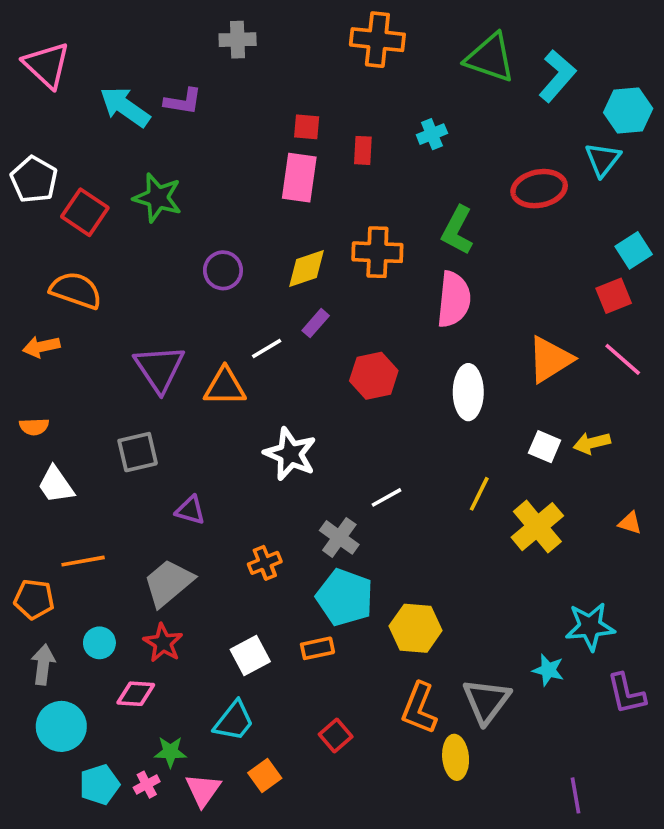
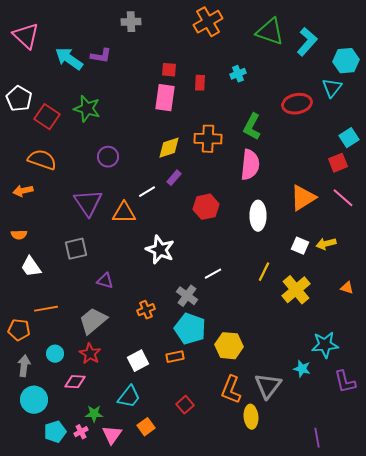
orange cross: (377, 40) -> (208, 22), turned -36
purple circle: (223, 270) -> (108, 157), moved

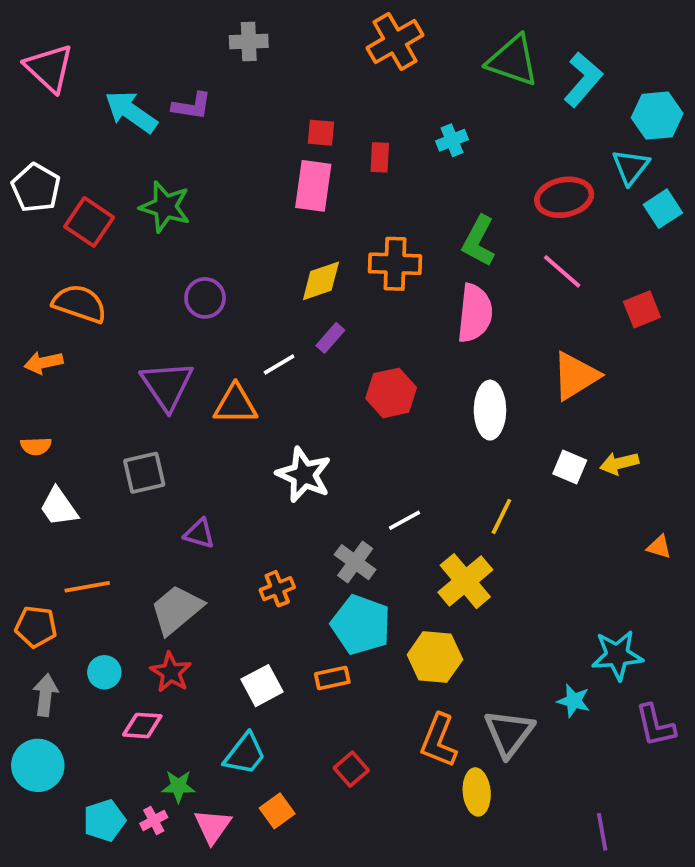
cyan square: (349, 138) -> (663, 209), moved
pink line: (343, 198) -> (562, 271), moved
yellow cross: (296, 290) -> (465, 581), moved
cyan circle: (34, 400) -> (38, 765), moved

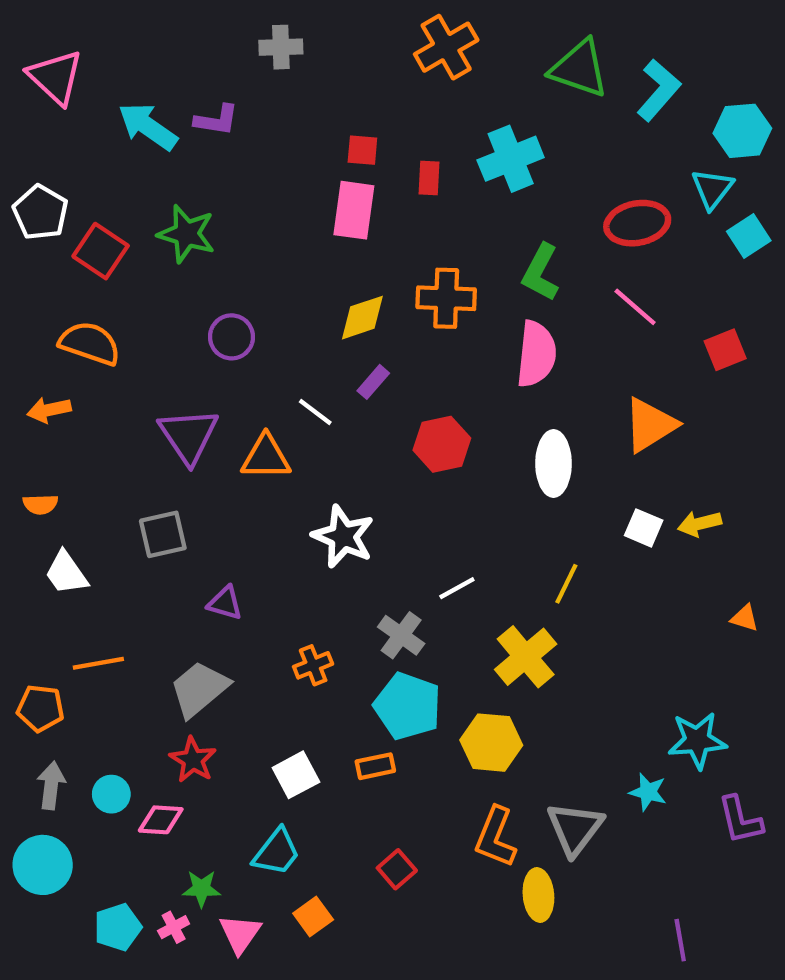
cyan cross: (452, 140) -> (511, 159), size x1.8
white line: (279, 364) -> (315, 412), turned 68
cyan circle: (104, 672) -> (111, 794), moved

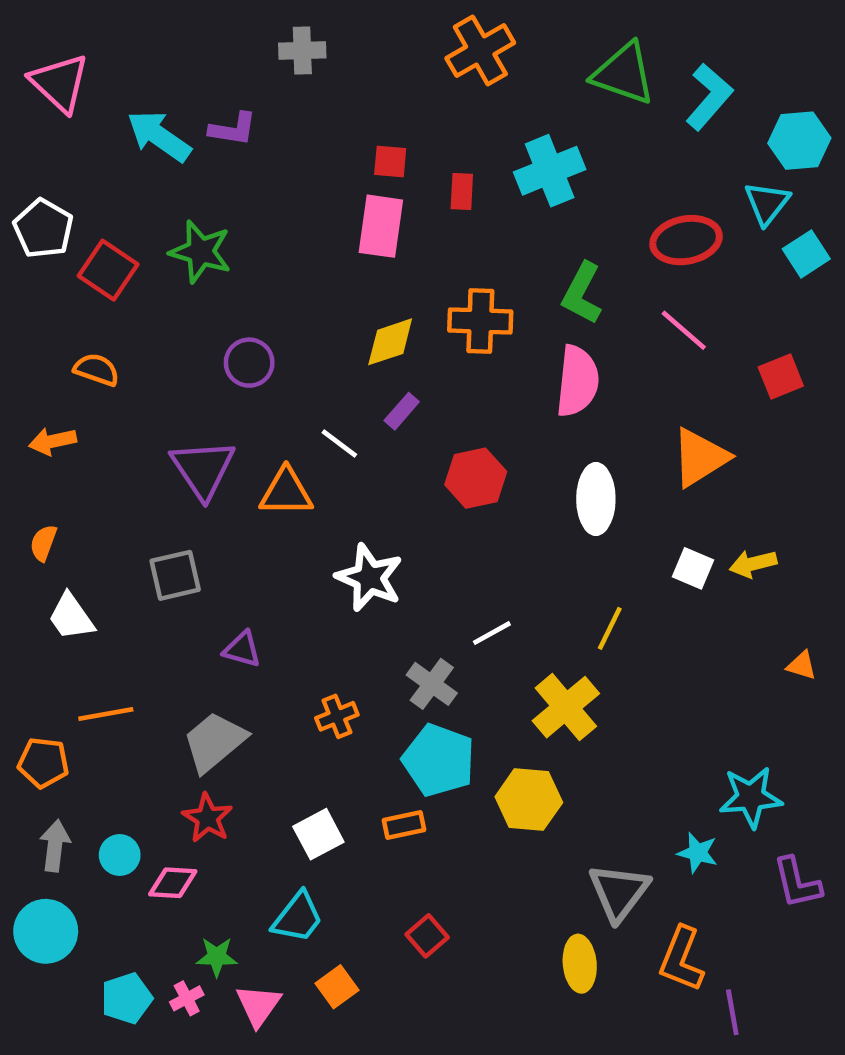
orange semicircle: (90, 343) -> (97, 370), size x0.7
orange semicircle: (40, 504) -> (43, 543), turned 112
orange L-shape: (496, 837) -> (681, 959), moved

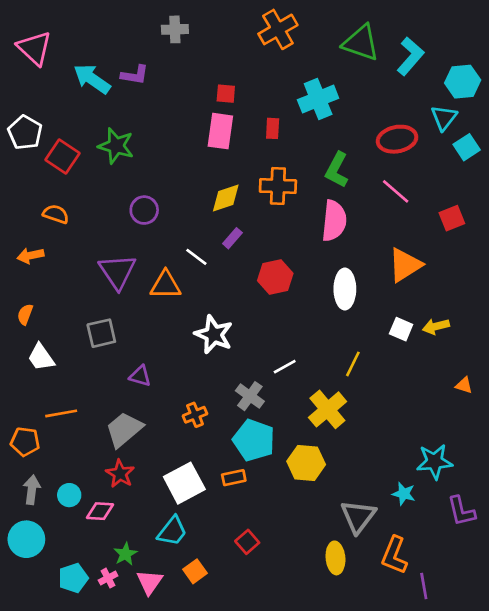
red rectangle: (462, 192) -> (273, 128), moved
white square: (318, 834) -> (184, 483), size x1.4
green star: (217, 957) -> (125, 554), turned -30

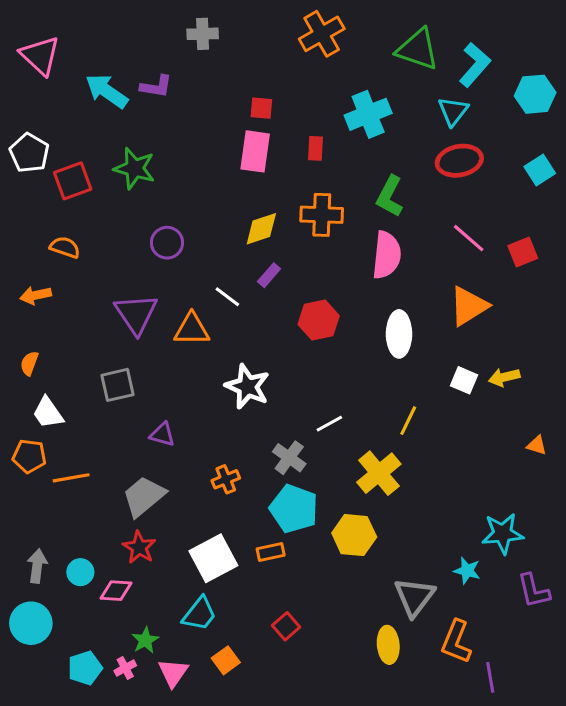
cyan triangle: (444, 118) -> (453, 111), moved
red square: (63, 157) -> (73, 181), turned 36
pink line: (396, 191) -> (469, 238), moved
orange pentagon: (25, 442) -> (29, 456), moved

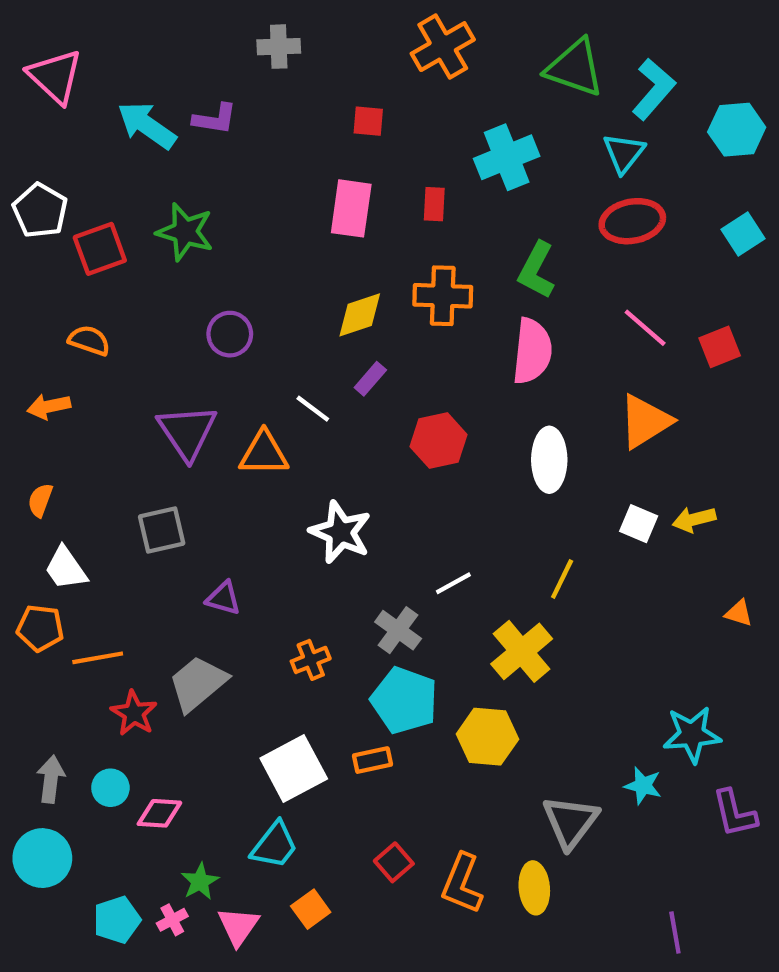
red square: (261, 108) -> (368, 121), moved
red star: (139, 547) -> (134, 713), moved
orange L-shape: (456, 642) -> (462, 884), moved

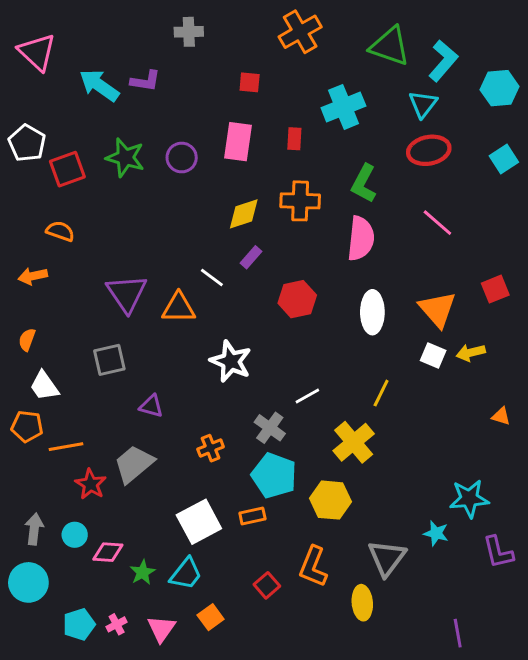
purple circle: (230, 334) -> (182, 158), moved
red square: (720, 347) -> (495, 289), moved
orange triangle: (645, 421) -> (437, 309), moved, turned -39
green star: (200, 881) -> (143, 572), moved
orange L-shape: (462, 884) -> (313, 567), moved

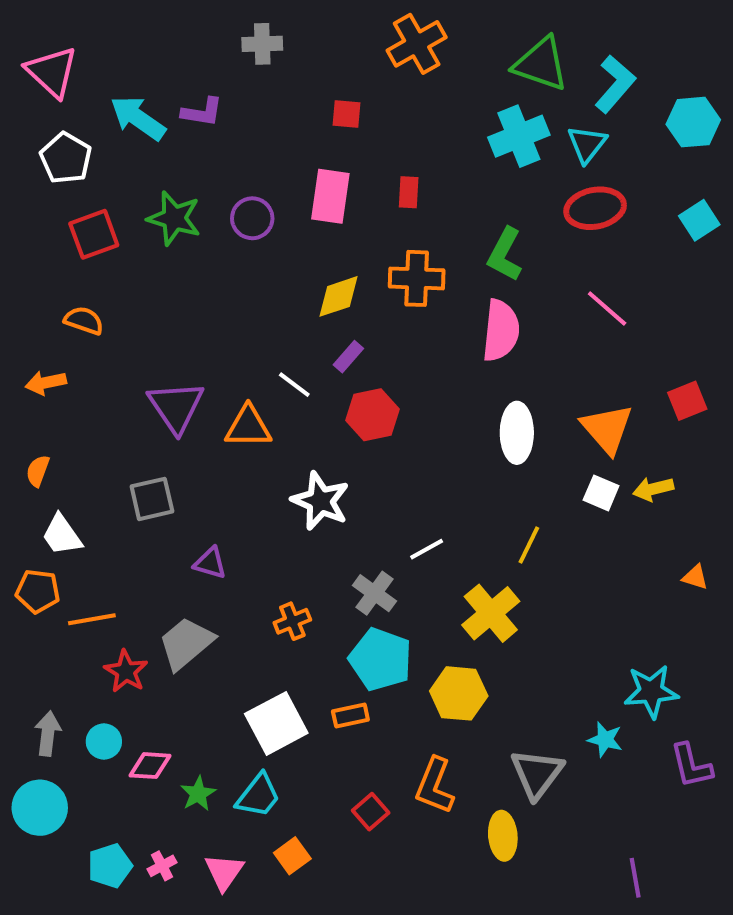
cyan cross: (343, 107) -> (519, 136), moved
white pentagon: (27, 143) -> (66, 158), moved
red hexagon: (297, 299) -> (373, 415), moved

